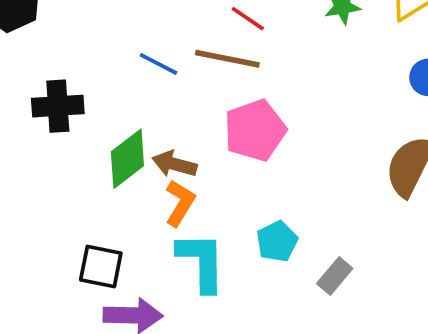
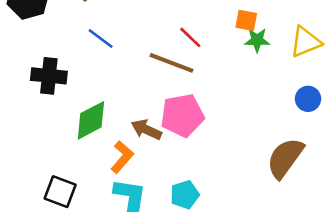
blue line: (158, 64) -> (101, 39), moved
brown arrow: (174, 164) -> (146, 130), moved

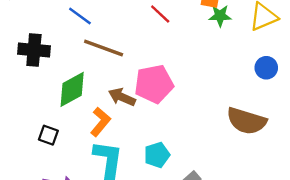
brown line: (171, 63) -> (104, 48), moved
brown semicircle: (285, 158) -> (246, 121), turned -108
black square: (60, 192) -> (48, 135), moved, size x0.7

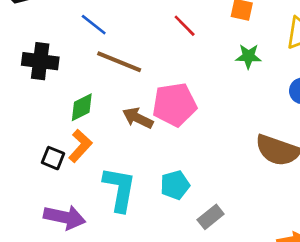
green star: (220, 16) -> (248, 56), moved
green diamond: (72, 89) -> (82, 107), size x0.7
orange L-shape: (100, 122) -> (80, 146), moved

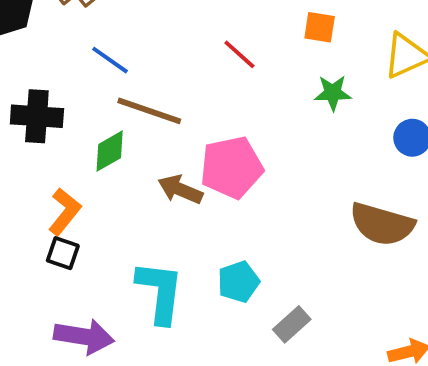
green diamond: (82, 107) -> (110, 151), moved
orange L-shape: (80, 146) -> (65, 212), moved

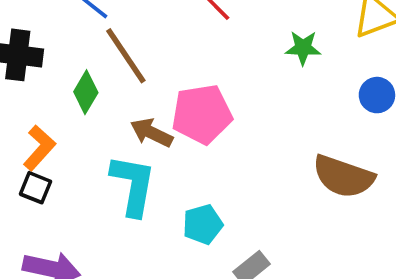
brown line: (149, 111) -> (126, 56), turned 34
green diamond: (110, 151) -> (86, 92), turned -33
cyan L-shape: (160, 292) -> (133, 185), moved

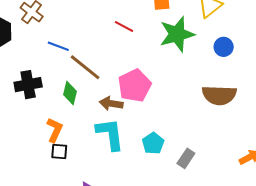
green star: (303, 48) -> (177, 34), size x1.8

